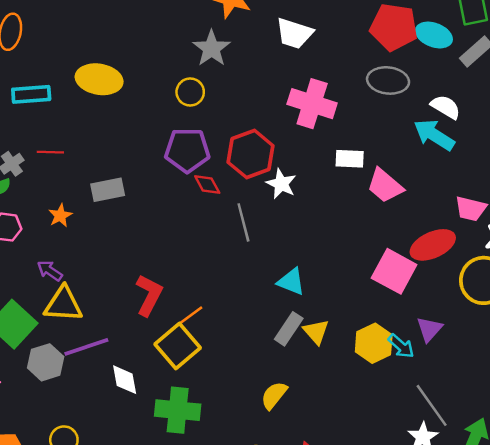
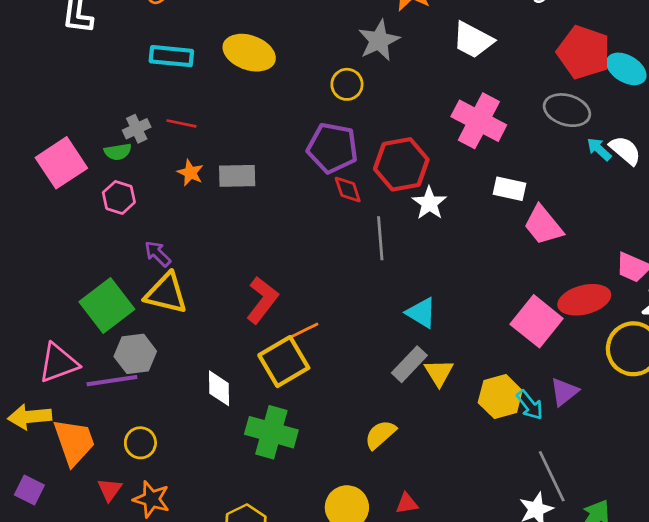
cyan arrow: (434, 135) -> (599, 149), moved, size x0.6
orange star: (60, 216) -> (190, 173), moved, turned -30
purple line: (86, 347) -> (112, 381), moved

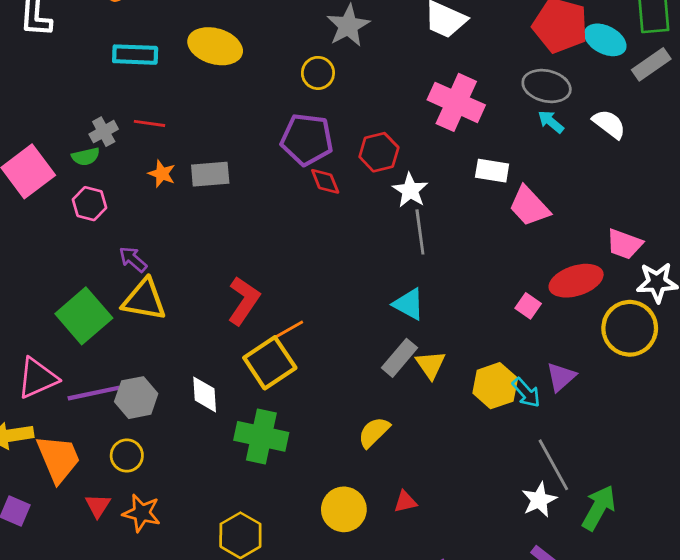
cyan arrow: (599, 149) -> (551, 122), moved
red hexagon: (401, 164) -> (379, 152), size x0.7
gray line: (380, 238) -> (420, 232), moved
pink square: (537, 321) -> (528, 306), size x0.5
gray hexagon: (135, 354) -> (136, 398), moved

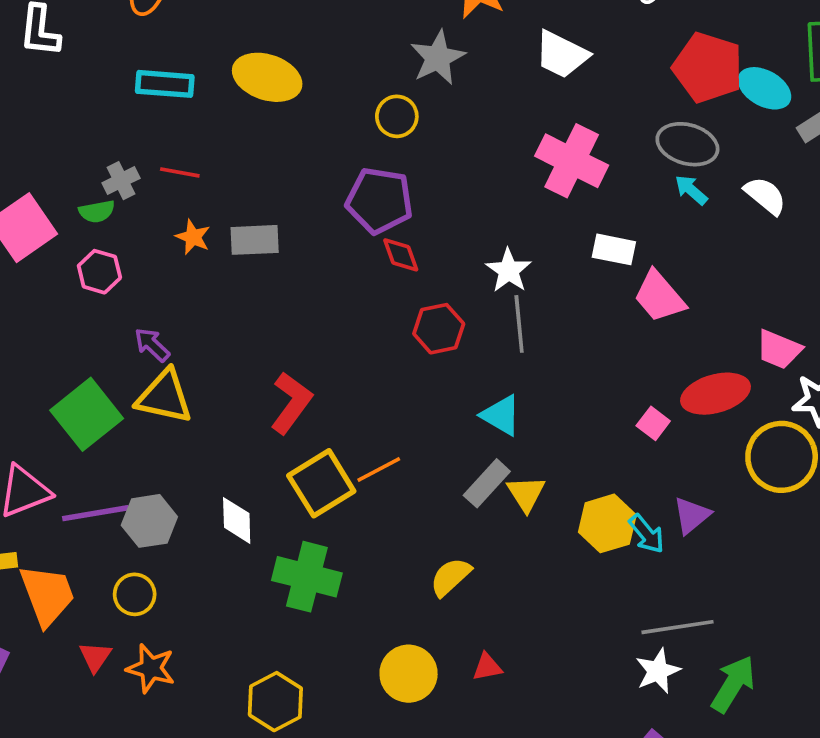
red hexagon: (379, 152) -> (439, 329), moved
orange line: (287, 331) -> (379, 470), moved
gray line: (553, 465) -> (678, 627), turned -72

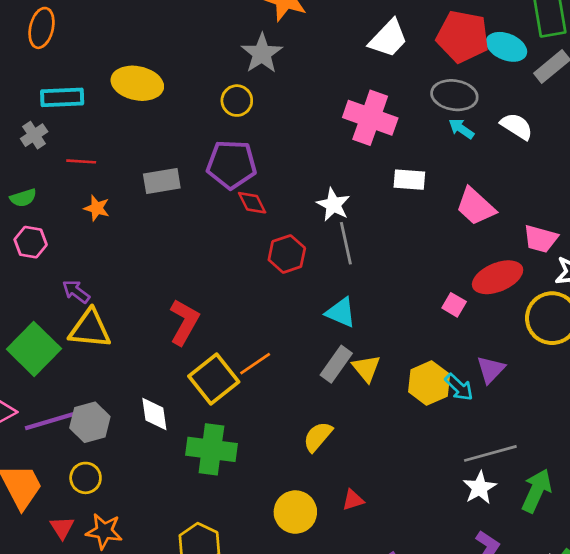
white trapezoid: (562, 55) -> (388, 38), moved, turned -66
gray cross: (121, 181) -> (34, 135), moved
gray rectangle: (255, 240) -> (162, 181), moved
pink trapezoid: (659, 297) -> (476, 206), moved

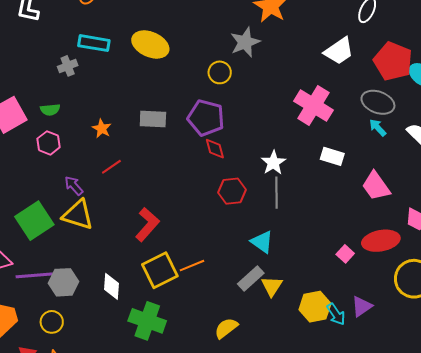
red line: (81, 161) -> (111, 167), moved, turned -50

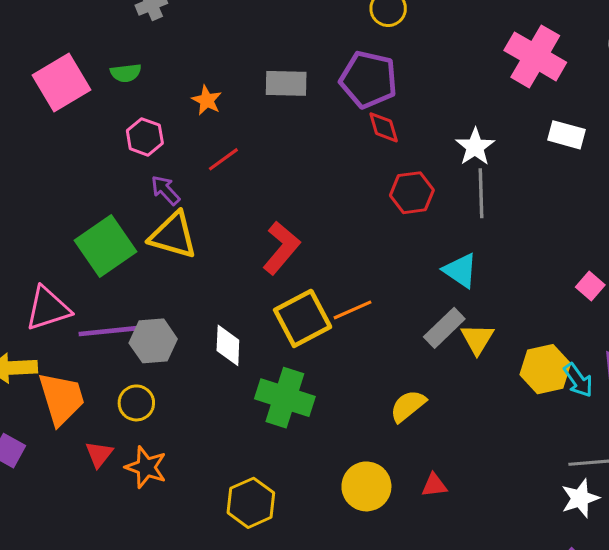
pink hexagon: (49, 143) -> (145, 137), moved

